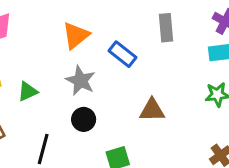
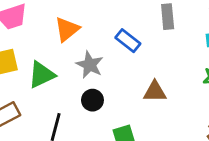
orange triangle: (76, 35) -> (67, 29), moved
green triangle: (28, 91) -> (42, 75), size x1.5

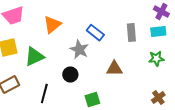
gray rectangle: (168, 17) -> (131, 33), moved
gray star: (90, 65) -> (79, 50), moved

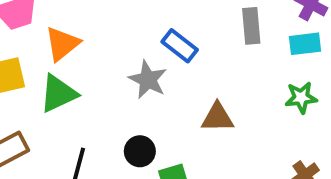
orange triangle: (52, 25) -> (62, 44), moved
gray rectangle: (131, 33) -> (251, 26), moved
black circle: (70, 75) -> (140, 151), moved

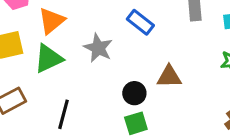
gray star: (148, 80) -> (98, 48), moved
black circle: (140, 151) -> (134, 93), moved

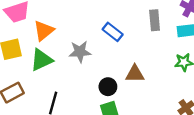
gray star: (98, 48) -> (80, 52), turned -30

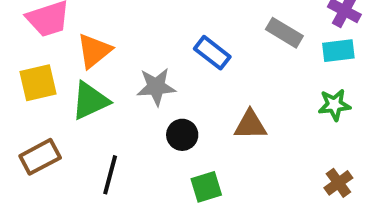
gray rectangle: (155, 20) -> (284, 33), turned -54
black circle: (108, 87) -> (182, 135), moved

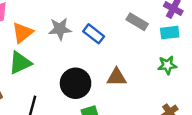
gray star: (156, 87) -> (60, 29), moved
black circle: (182, 135) -> (76, 83), size x1.6

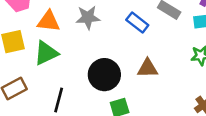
orange triangle: (22, 33) -> (49, 21), turned 45
blue rectangle: (94, 34) -> (137, 23), moved

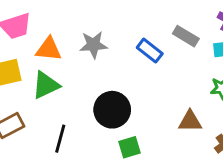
brown triangle: (147, 68) -> (190, 121), moved

